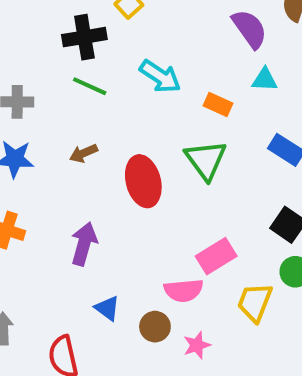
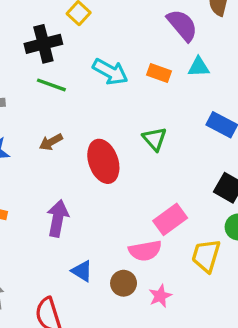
orange rectangle: (218, 104) -> (159, 73), moved
green triangle: (206, 160) -> (155, 139), size x0.7

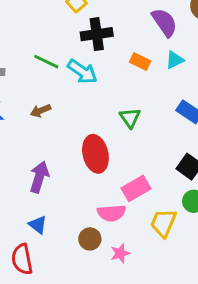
black cross: (43, 44) -> (97, 34), moved
cyan triangle: (199, 67) -> (175, 60), turned -30
cyan arrow: (110, 72) -> (82, 72), moved
red ellipse: (103, 161) -> (95, 154), moved
blue triangle: (82, 271) -> (38, 225), moved

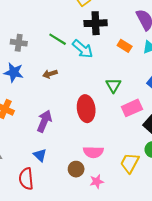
pink rectangle: (136, 188) -> (132, 108), moved

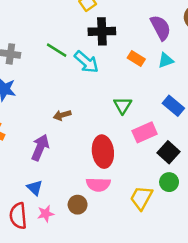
brown arrow: (50, 74) -> (62, 115), moved
red ellipse: (86, 109) -> (103, 152), moved
pink star: (97, 181) -> (46, 214), moved

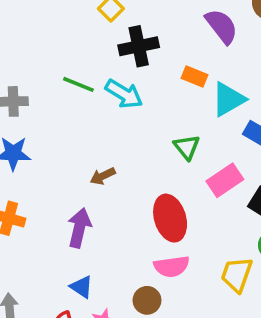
cyan triangle: (166, 60) -> (228, 99), moved, size x1.5

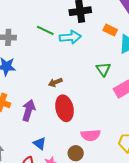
cyan arrow: (124, 94) -> (70, 37), turned -40
red ellipse: (170, 218) -> (64, 108), moved
purple arrow: (79, 228) -> (29, 110), moved

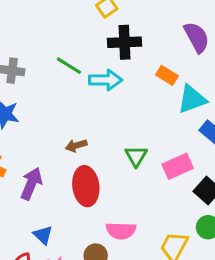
green triangle: (103, 69) -> (136, 156), moved

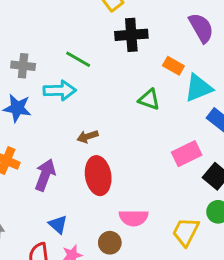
cyan arrow: (106, 80) -> (60, 90), moved
green triangle: (136, 156) -> (149, 99), moved, turned -40

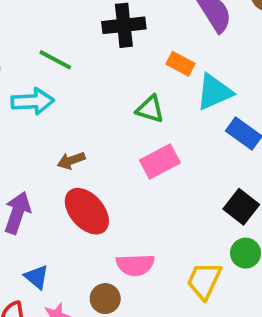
pink rectangle: (187, 154) -> (160, 162), moved
red ellipse: (98, 176) -> (87, 211), turned -30

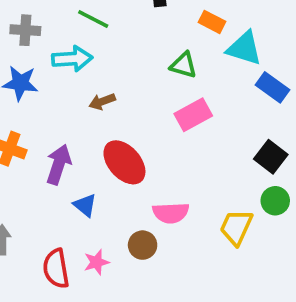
cyan triangle: (214, 92) -> (244, 48), turned 42
brown arrow: (71, 161) -> (102, 101), moved
blue triangle: (36, 277) -> (85, 205), moved

